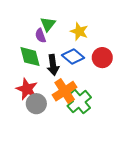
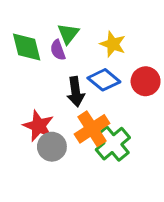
green diamond: (30, 57) -> (27, 47), moved

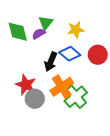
yellow star: (113, 44) -> (76, 30), turned -30
purple semicircle: (58, 50) -> (39, 34), turned 80
black arrow: (76, 92) -> (51, 62), turned 30

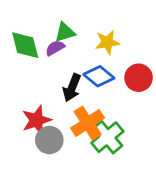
green triangle: (46, 23) -> (65, 32), turned 35
red star: (26, 85) -> (37, 120), turned 30

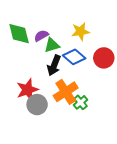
green triangle: (65, 32) -> (52, 45), moved
green cross: (107, 137) -> (80, 102), size x0.6

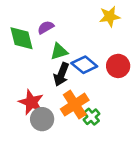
yellow star: (80, 31) -> (110, 16), moved
purple semicircle: (41, 36) -> (46, 27), moved
red star: (28, 90) -> (31, 102), turned -30

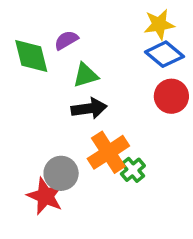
blue diamond: (84, 65) -> (164, 54), moved
black arrow: (61, 74) -> (89, 108), turned -120
red star: (31, 102) -> (45, 196), moved

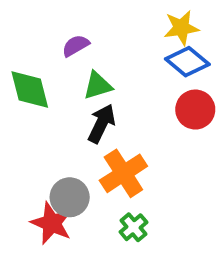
green diamond: (31, 56) -> (30, 90), moved
black arrow: (89, 108) -> (102, 123), turned -56
green cross: (133, 170) -> (133, 227), moved

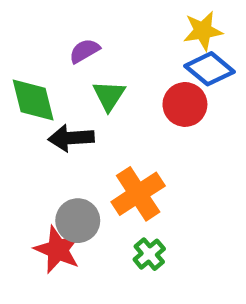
green triangle: (98, 86) -> (109, 96), turned -40
red circle: (195, 110) -> (185, 104), moved
black arrow: (102, 123) -> (71, 138), moved, turned -120

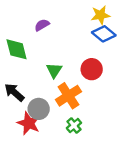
green triangle: (109, 96) -> (54, 70), moved
red circle: (185, 104) -> (92, 69), moved
black arrow: (71, 138) -> (14, 92), moved, turned 45

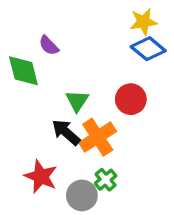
purple semicircle: (42, 25) -> (49, 45), moved, turned -104
black arrow: (14, 92) -> (66, 132), moved
gray circle: (39, 109) -> (82, 195), moved

